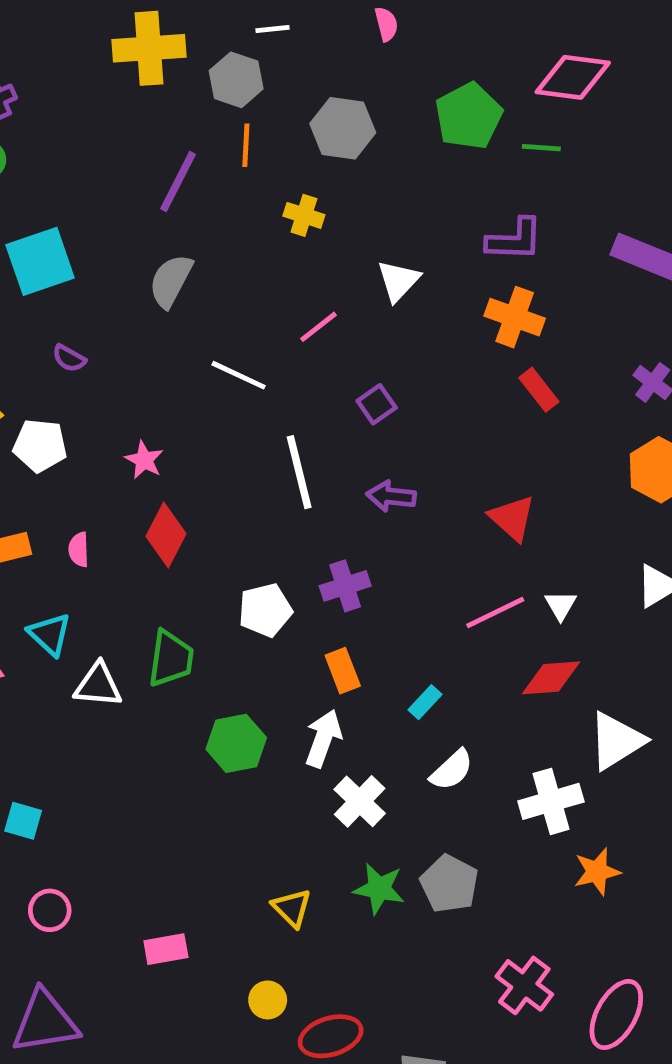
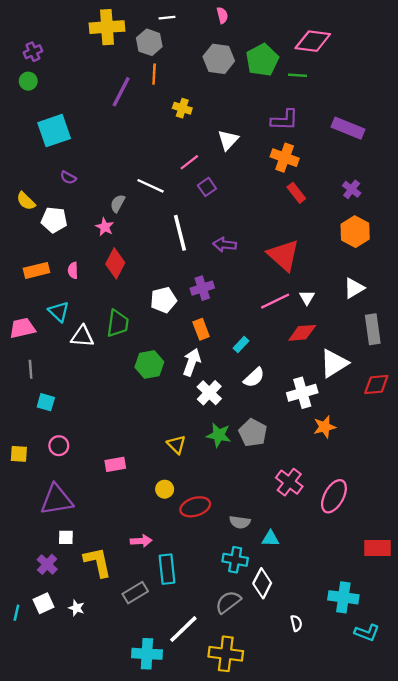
gray hexagon: (343, 128) -> (219, 59), moved
gray semicircle: (171, 281) -> (118, 203), moved, size x0.7
purple square: (377, 404) -> (207, 187), moved
red triangle: (512, 518) -> (283, 255), size x1.4

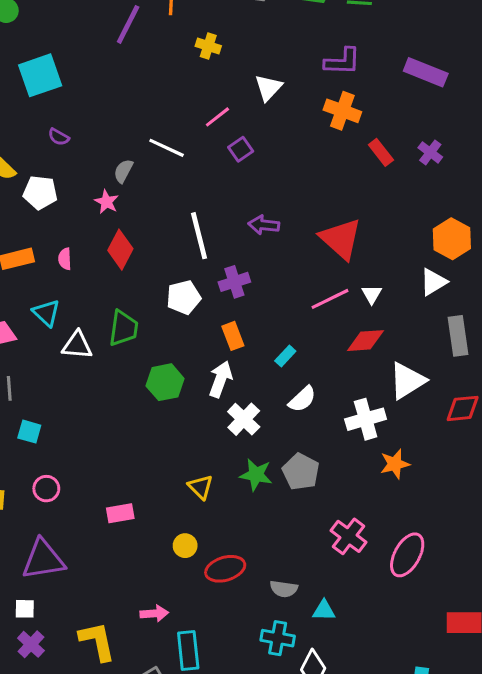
red rectangle: (296, 193) -> (381, 152), moved
orange hexagon: (355, 232) -> (452, 239), moved
white line: (180, 233) -> (199, 236), moved
white square: (66, 537) -> (25, 609), moved

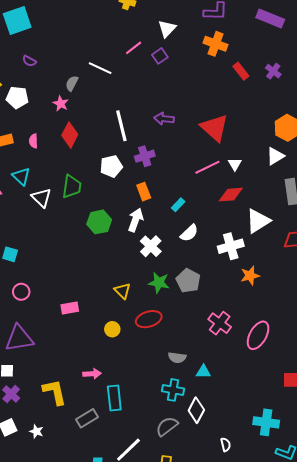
purple square: (241, 149) -> (160, 56), moved
white triangle: (77, 345) -> (41, 198), turned 40
red ellipse: (225, 569) -> (149, 319), moved

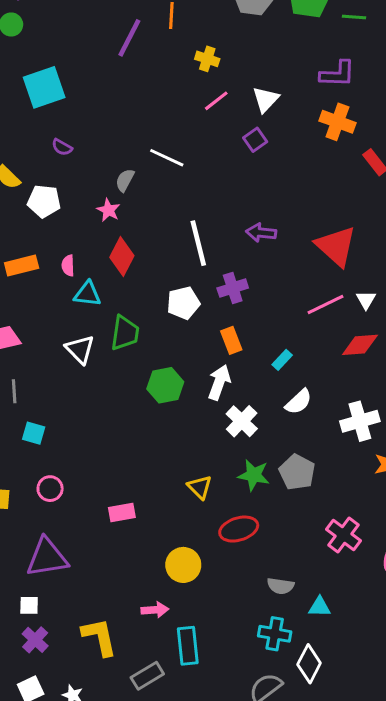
pink line: (134, 48) -> (216, 101), moved
cyan triangle: (21, 176) -> (87, 294), moved, turned -36
yellow circle: (112, 329) -> (183, 565), moved, size x1.5

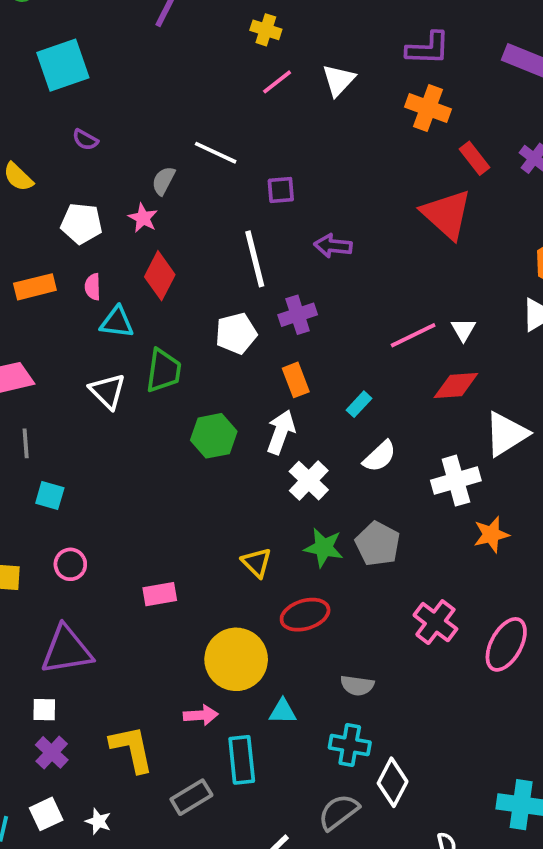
purple square: (255, 140) -> (281, 190), moved, turned 30
white pentagon: (44, 201) -> (82, 223), moved
red triangle: (336, 246) -> (447, 214), moved
yellow circle: (183, 565) -> (236, 659), size x1.4
cyan triangle: (320, 607) -> (283, 711), moved

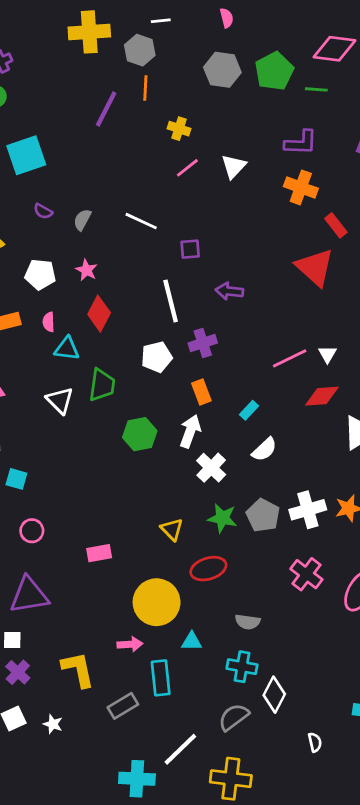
gray semicircle: (163, 181) -> (82, 220), moved
white cross: (456, 481) -> (308, 510), moved

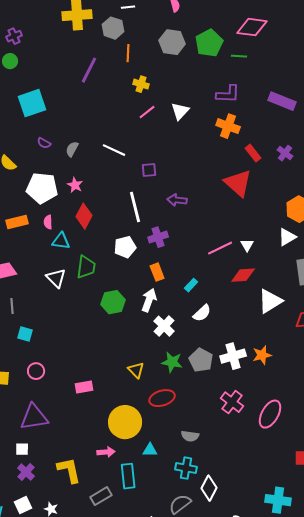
orange line: (145, 88) -> (128, 53), moved
white pentagon: (40, 274) -> (42, 188), size x1.4

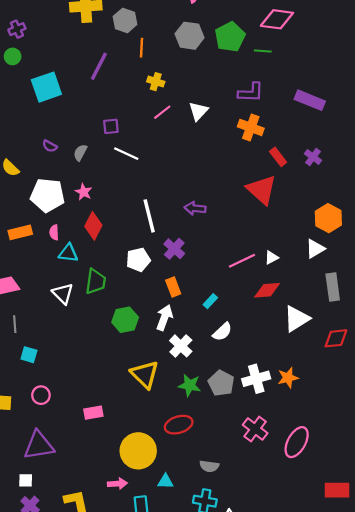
cyan square: (32, 103) -> (46, 87), moved
purple square: (149, 170) -> (111, 126), moved
purple cross: (158, 237) -> (174, 249), turned -30
white triangle: (247, 245) -> (271, 257), turned 32
yellow triangle: (136, 370) -> (145, 374), moved, size x1.6

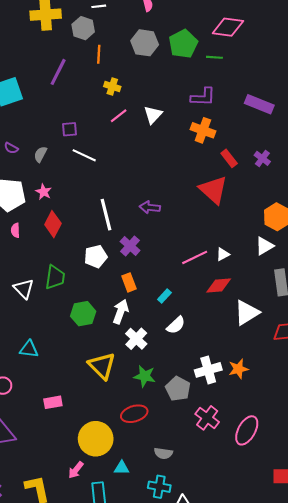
cyan triangle: (68, 253) -> (29, 349), moved
gray pentagon: (221, 383) -> (178, 389), moved
pink arrow: (117, 484) -> (76, 470), turned 132

